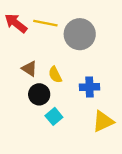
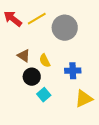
yellow line: (45, 23) -> (37, 19), turned -42

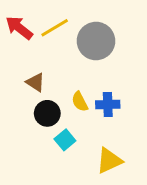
yellow semicircle: (45, 61) -> (80, 102), moved
yellow triangle: (84, 99) -> (109, 161), moved

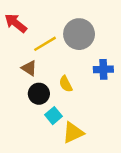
yellow line: (55, 28) -> (45, 44), moved
blue cross: (108, 105) -> (103, 69), moved
yellow triangle: (109, 161) -> (73, 133), moved

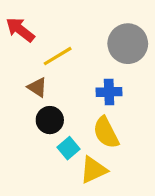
gray circle: (79, 34) -> (128, 44), moved
blue cross: (103, 69) -> (109, 92), moved
yellow semicircle: (66, 84) -> (106, 133), moved, size x1.5

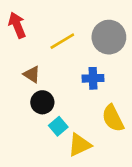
red arrow: (20, 30) -> (17, 25), turned 30
yellow line: (58, 56) -> (62, 41), moved
yellow semicircle: (106, 133) -> (113, 118), moved

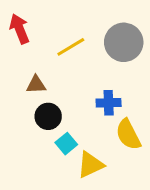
brown triangle: (32, 74) -> (36, 85), turned -36
blue cross: (93, 78) -> (109, 103), moved

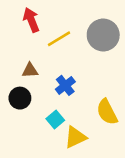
red arrow: (19, 29) -> (31, 20), moved
blue cross: (109, 103) -> (65, 85), moved, turned -36
black circle: (48, 116) -> (20, 98), moved

